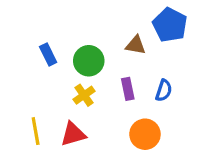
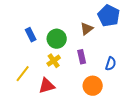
brown triangle: (136, 45) -> (87, 29), turned -48
blue semicircle: (164, 90) -> (111, 64), moved
yellow line: (36, 131) -> (23, 74), moved, turned 48

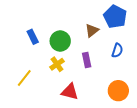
blue semicircle: (111, 64) -> (117, 51), moved
red triangle: (47, 86) -> (70, 92), moved, turned 30
orange circle: (93, 86) -> (118, 91), moved

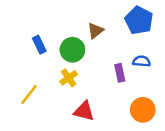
brown triangle: (92, 30) -> (95, 31), moved
blue semicircle: (117, 51) -> (141, 61), turned -104
purple rectangle: (87, 60) -> (120, 73), moved

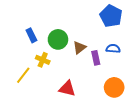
brown triangle: (95, 31) -> (79, 48), moved
yellow cross: (69, 78) -> (43, 60), moved, turned -32

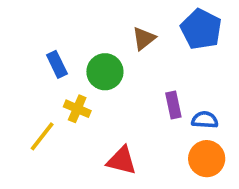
brown triangle: (79, 48) -> (144, 38), moved
blue semicircle: (113, 49) -> (205, 120), moved

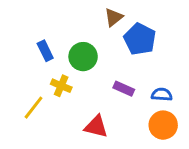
blue pentagon: (201, 29) -> (140, 39), moved
brown triangle: (144, 38) -> (114, 17), moved
purple rectangle: (173, 105) -> (124, 89), moved, turned -54

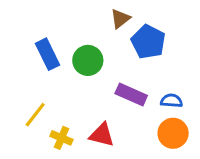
blue rectangle: (45, 51) -> (48, 54), size x1.4
yellow cross: (61, 86) -> (61, 138), moved
purple rectangle: (124, 89) -> (131, 95), size x1.4

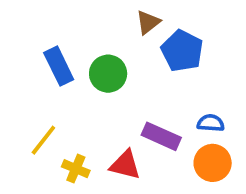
purple rectangle: (131, 95) -> (161, 136), moved

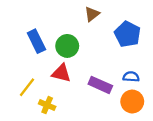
blue pentagon: (182, 51) -> (128, 34), moved
red triangle: (125, 165) -> (61, 73), moved

